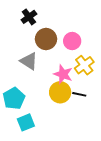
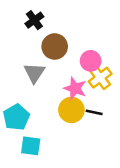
pink circle: (72, 41) -> (91, 61), moved
gray triangle: (29, 61) -> (34, 73), turned 30
cyan square: (26, 122) -> (31, 146), turned 30

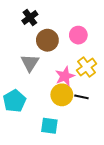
pink circle: (91, 61) -> (78, 35), moved
pink star: (75, 88) -> (65, 76), turned 30
cyan square: (31, 146) -> (49, 126), moved

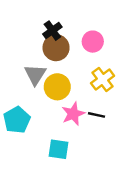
black cross: (30, 18) -> (52, 31), moved
pink star: (65, 76) -> (73, 114), moved
yellow circle: (62, 95) -> (57, 87), moved

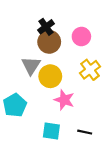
pink star: (73, 114) -> (64, 100), turned -30
black line: (96, 115) -> (85, 132), moved

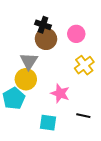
black cross: (46, 27) -> (43, 25), turned -35
yellow circle: (50, 76) -> (26, 79), moved
black line: (85, 132) -> (83, 116), moved

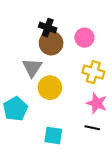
yellow cross: (84, 65) -> (93, 72), turned -36
yellow circle: (26, 79) -> (50, 88), moved
pink star: (60, 93) -> (97, 103), moved

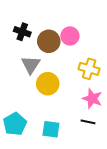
black cross: (48, 28) -> (22, 32), moved
pink circle: (84, 38) -> (70, 36), moved
cyan pentagon: (15, 109) -> (15, 124), moved

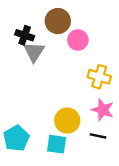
brown circle: (49, 41) -> (58, 21), moved
gray triangle: (31, 65) -> (34, 52), moved
yellow circle: (48, 84) -> (67, 121), moved

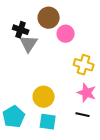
yellow circle: (67, 121) -> (44, 97), moved

